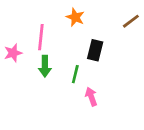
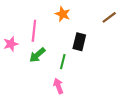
green arrow: (45, 66) -> (37, 55), turned 49
pink arrow: (91, 97) -> (58, 86), moved

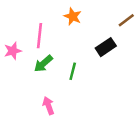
black rectangle: (79, 42) -> (106, 47), moved, turned 42
pink arrow: (58, 86) -> (48, 106), moved

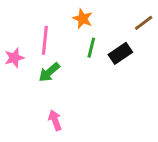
green line: (73, 71) -> (91, 48), moved

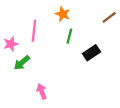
black rectangle: (120, 53) -> (92, 53), moved
green arrow: (49, 72) -> (22, 63), moved

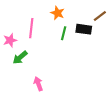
black rectangle: (92, 53) -> (84, 29), moved, turned 42

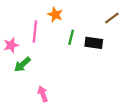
orange star: (58, 13) -> (55, 15), moved
black rectangle: (84, 29) -> (94, 43), moved

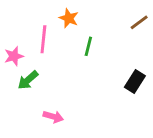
black rectangle: (94, 43) -> (135, 81), moved, turned -66
pink arrow: (43, 94) -> (53, 117), turned 126

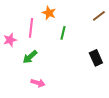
green arrow: (28, 80) -> (30, 57), moved
black rectangle: (135, 81) -> (96, 58), turned -56

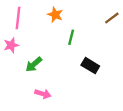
pink line: (31, 28) -> (18, 18), moved
black rectangle: (96, 58) -> (90, 66), moved, turned -35

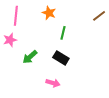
black rectangle: (90, 66) -> (61, 58), moved
pink arrow: (43, 94) -> (53, 83), moved

